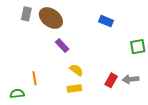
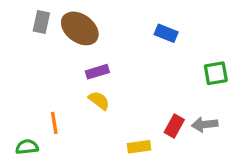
purple rectangle: (62, 46) -> (97, 72), turned -64
yellow semicircle: (76, 70) -> (99, 100), moved
yellow rectangle: (74, 88) -> (139, 147), moved

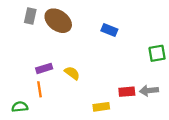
blue rectangle: (166, 33) -> (109, 30), moved
purple rectangle: (97, 72) -> (44, 68), moved
red rectangle: (174, 126) -> (127, 92), turned 56

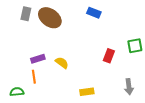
blue rectangle: (109, 30) -> (94, 13), moved
gray arrow: (149, 91) -> (129, 87), moved, turned -91
red rectangle: (127, 92) -> (109, 56), moved, turned -64

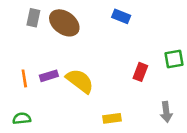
yellow semicircle: (62, 63) -> (80, 81), size x1.6
orange line: (34, 77) -> (24, 78), moved

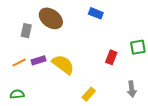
gray rectangle: (33, 18) -> (26, 31), moved
orange line: (24, 78) -> (19, 62), turned 72
yellow rectangle: (112, 118) -> (89, 94), turned -40

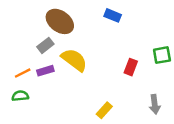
gray rectangle: (26, 31) -> (45, 45), moved, turned 40
yellow semicircle: (63, 64) -> (74, 60), moved
green semicircle: (17, 94) -> (20, 96), moved

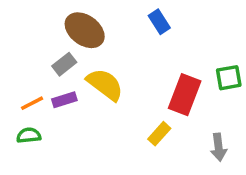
blue rectangle: (113, 15) -> (159, 22), turned 35
red rectangle: (131, 67) -> (185, 95), size x1.6
yellow rectangle: (104, 110) -> (159, 134), moved

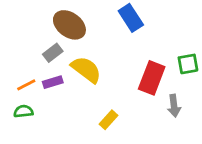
blue rectangle: (159, 22) -> (131, 18), size x1.4
yellow rectangle: (159, 134) -> (108, 120), moved
gray arrow: (219, 147) -> (174, 106), moved

